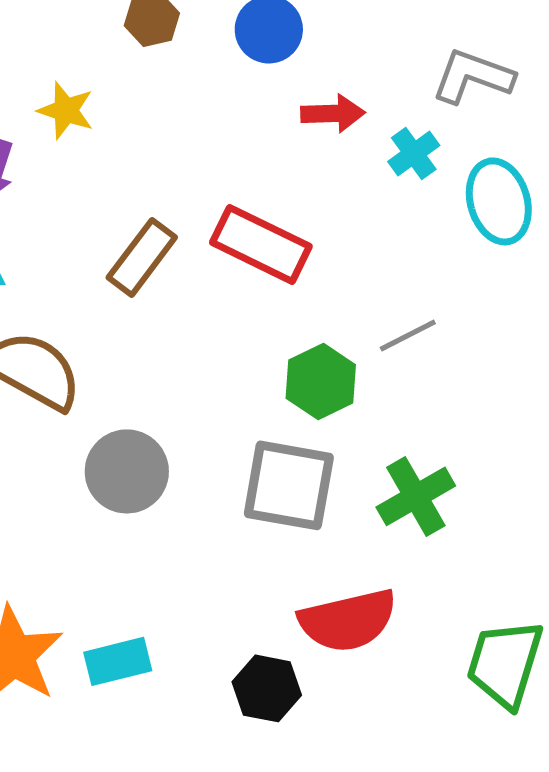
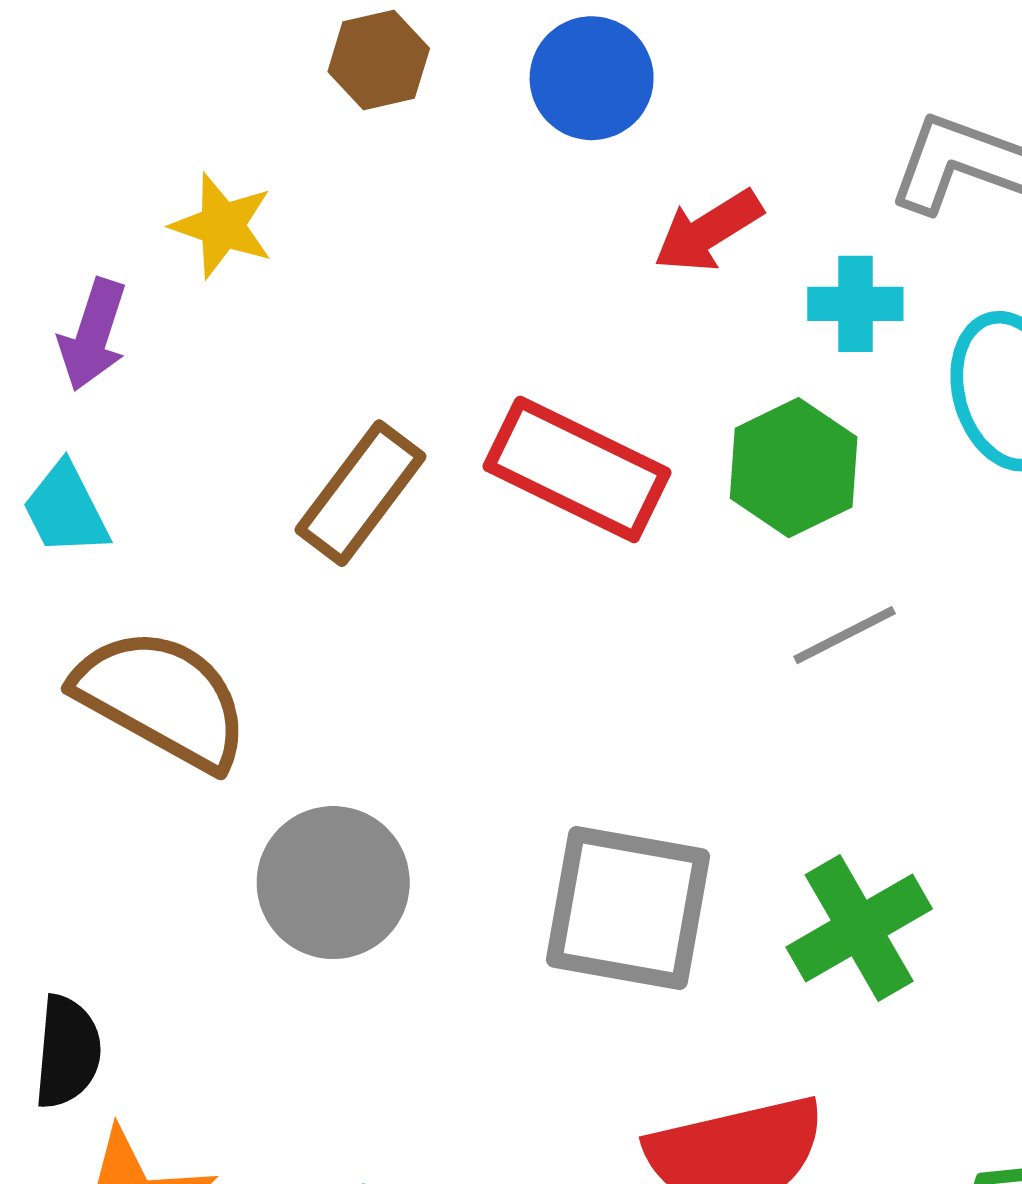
red arrow: (333, 113) -> (708, 231), turned 150
cyan cross: (414, 153) -> (855, 304), turned 36
green hexagon: (321, 381) -> (794, 468), moved

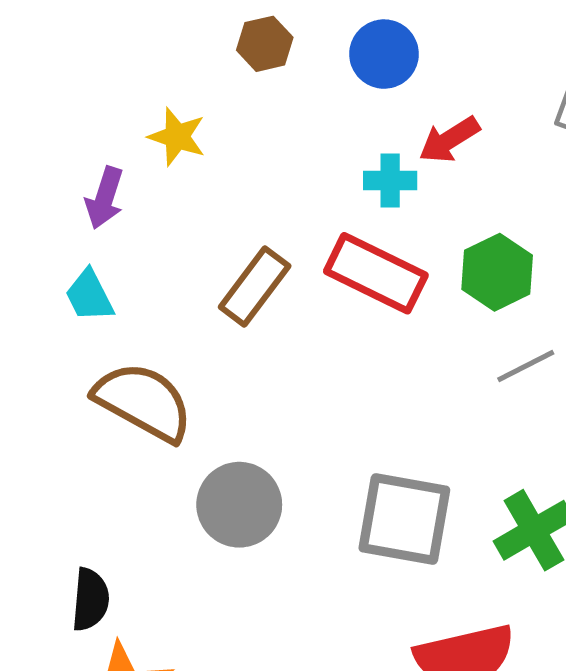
cyan cross: (855, 304) -> (390, 180), moved

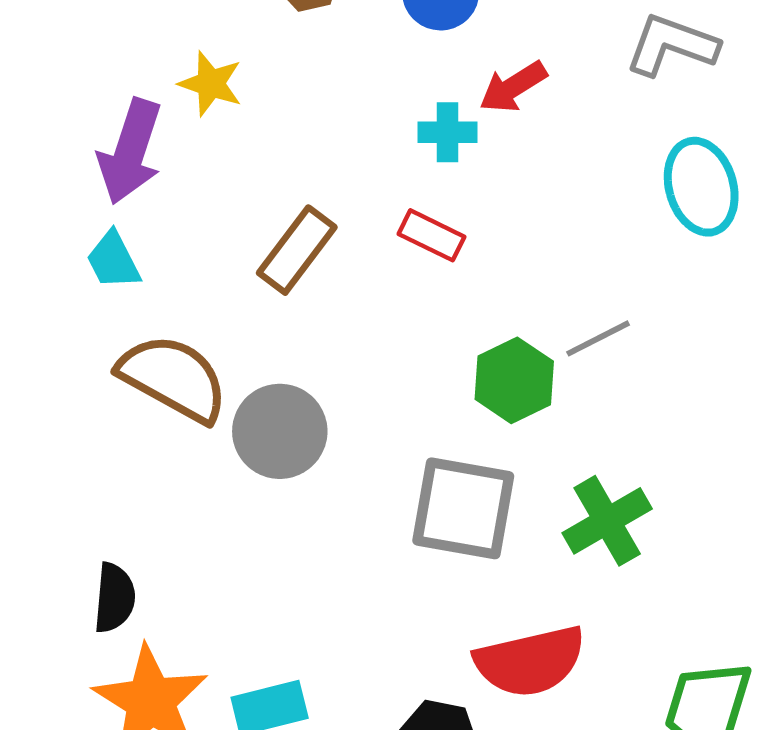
purple arrow: (105, 198) -> (130, 152), size x1.5
green hexagon: (497, 272) -> (514, 380), moved
red rectangle: (376, 273) -> (432, 235), size x0.6
gray circle: (239, 505) -> (280, 431), moved

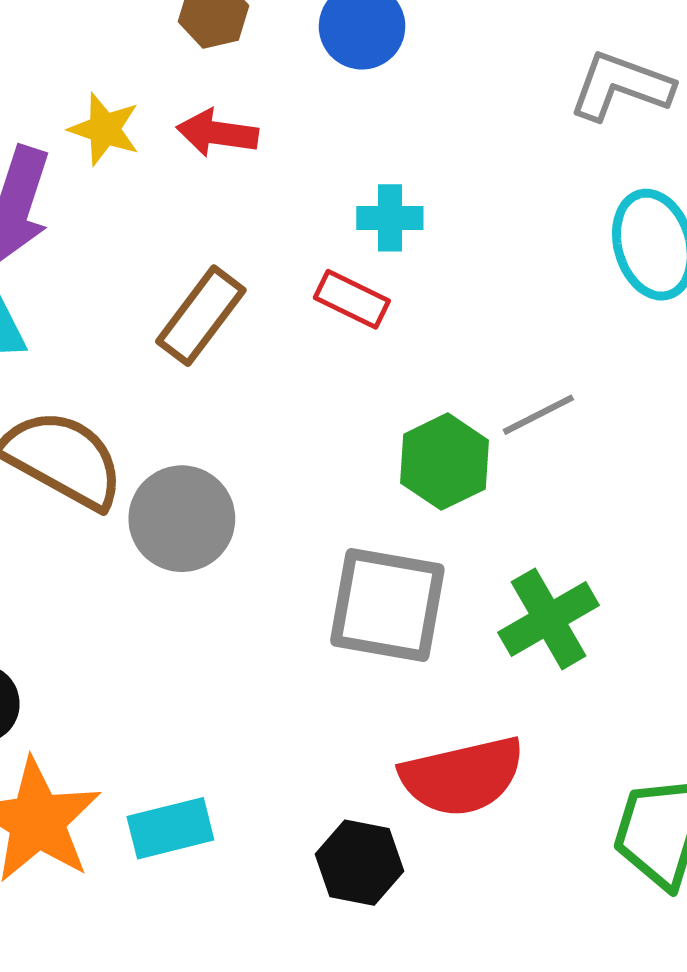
red arrow: (513, 87) -> (217, 133), moved, turned 40
cyan cross: (447, 132) -> (390, 218), moved

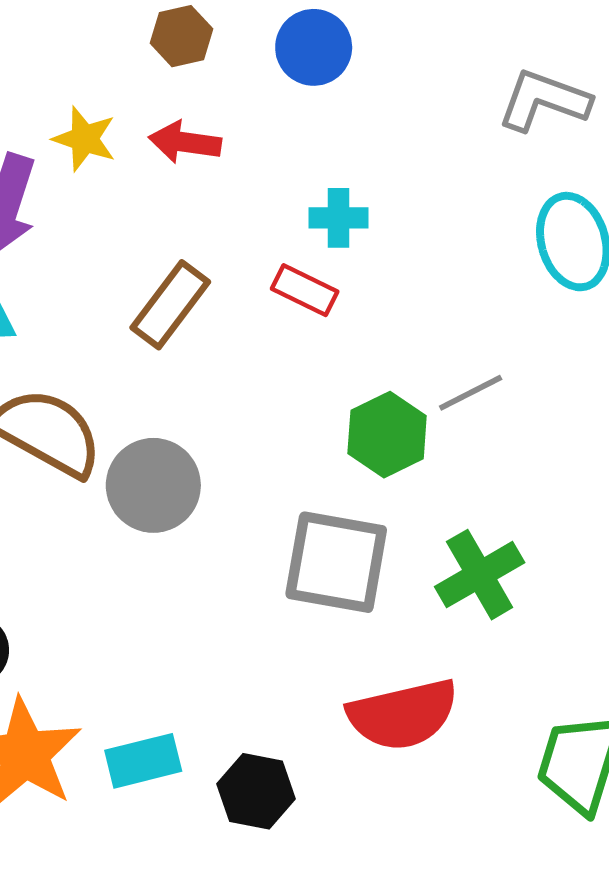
black hexagon: (359, 863) -> (256, 791), moved

